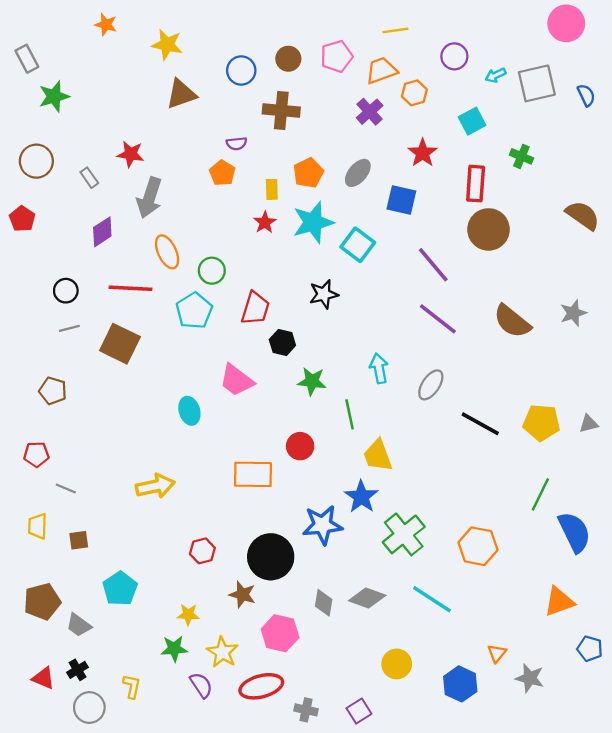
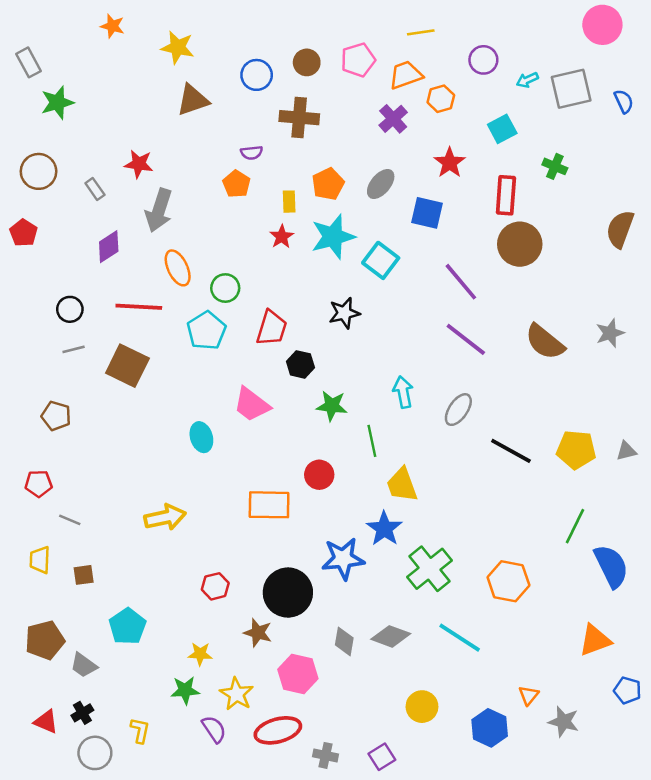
brown semicircle: (583, 215) -> (620, 229), turned -105

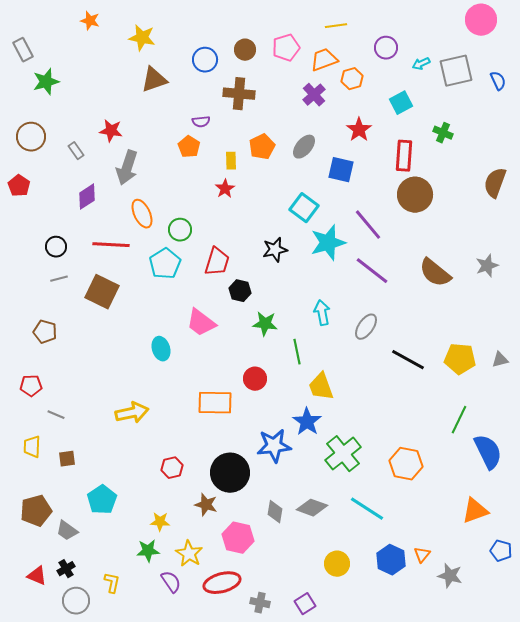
cyan star: (333, 237) -> (328, 243), moved
blue hexagon: (490, 728) -> (391, 560), moved

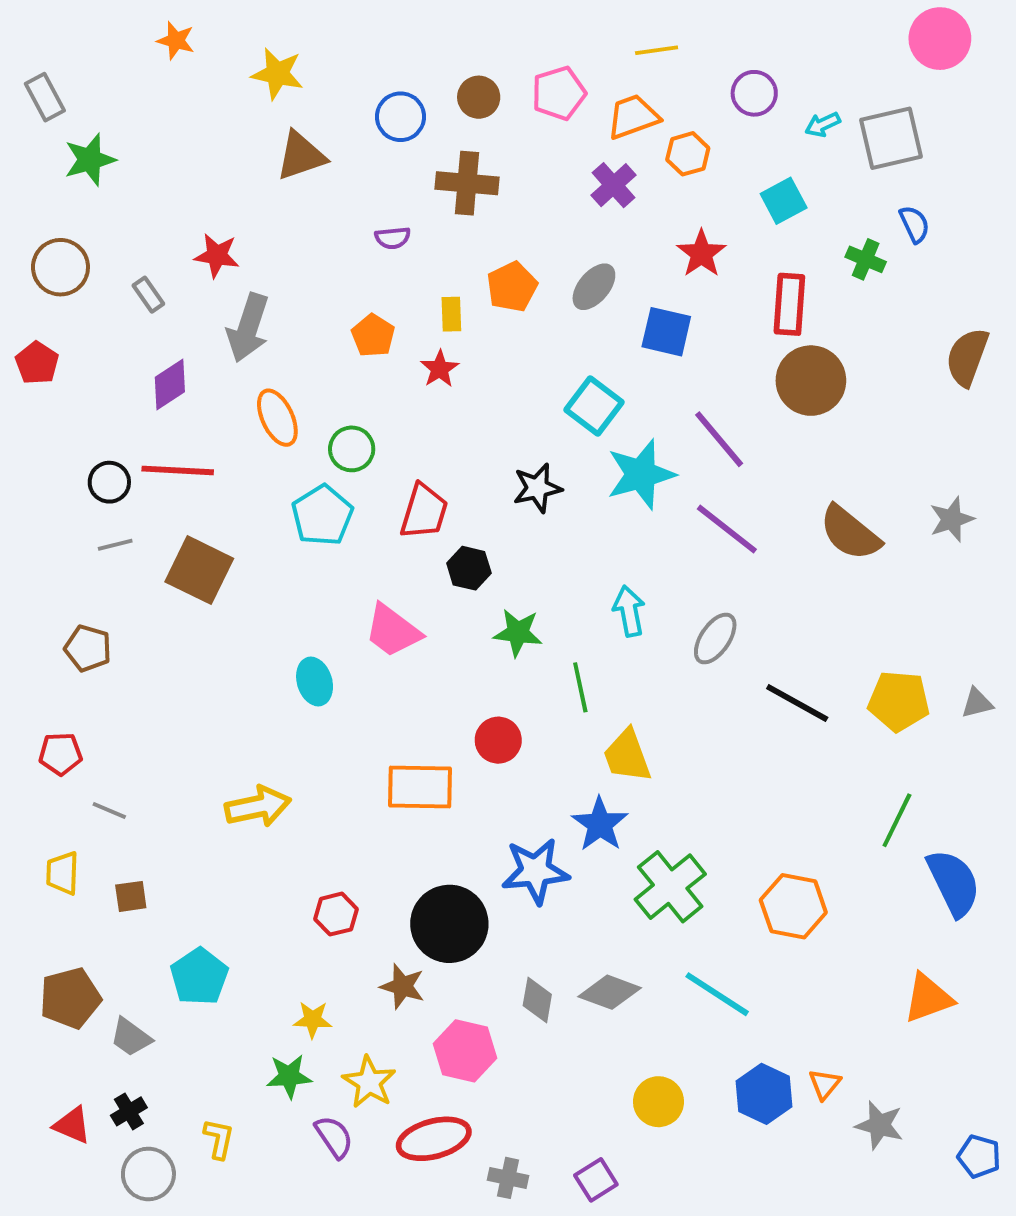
blue semicircle: (498, 81) -> (914, 224), moved
orange pentagon: (189, 147) -> (373, 336), moved
red line: (111, 245) -> (178, 470), moved
blue pentagon: (501, 551) -> (979, 1156), moved

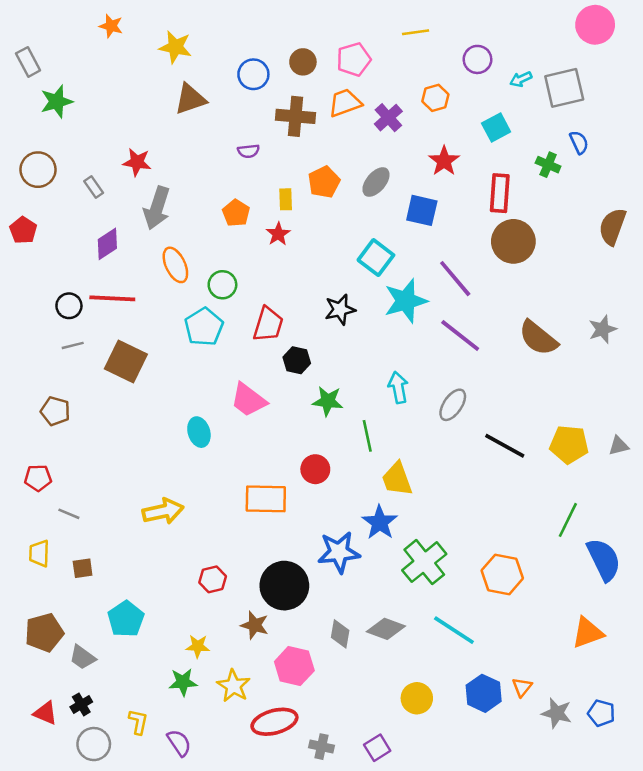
orange trapezoid: (633, 117) -> (345, 103), moved
purple semicircle: (334, 1137) -> (179, 743), moved
blue pentagon: (979, 1156) -> (601, 713), moved

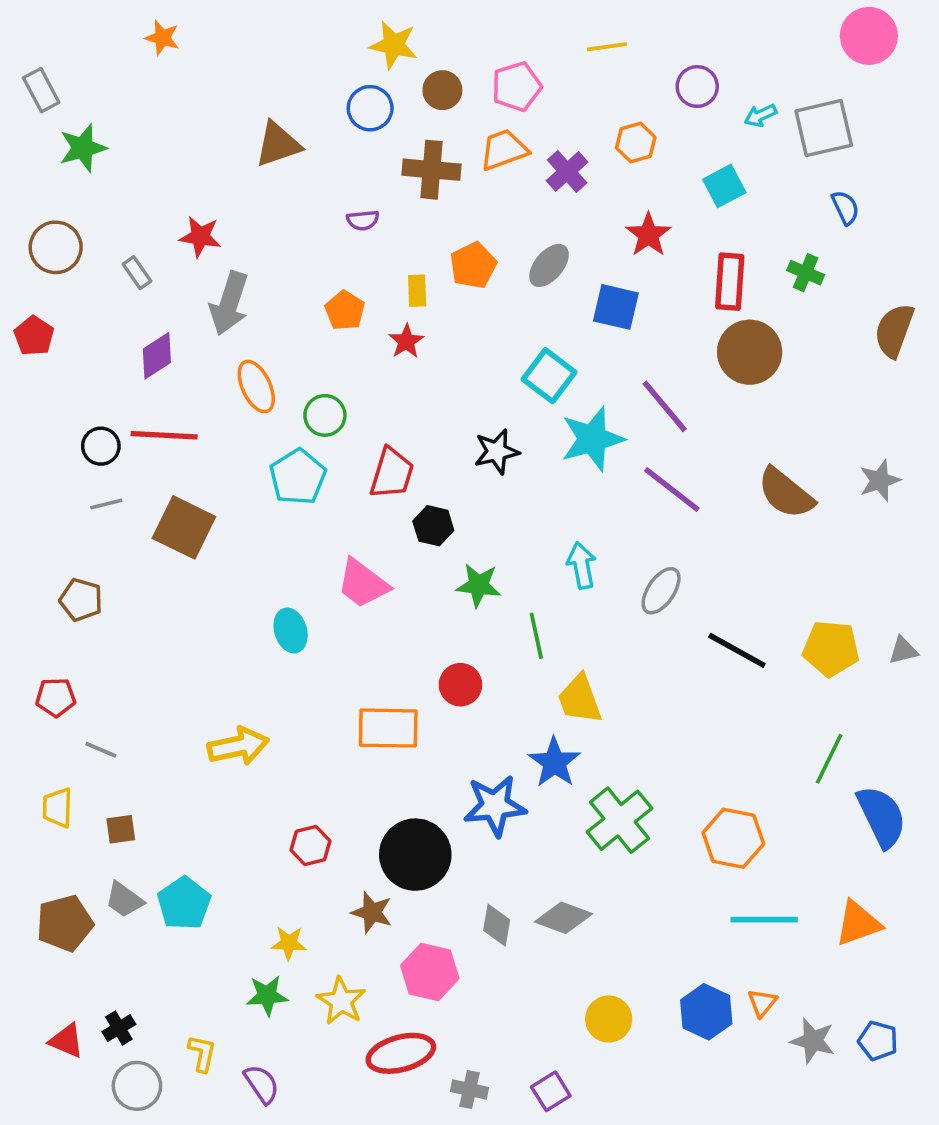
yellow star: (175, 47) -> (394, 45), moved
green cross: (548, 165) -> (806, 273), moved
cyan line: (454, 630) -> (764, 920), moved, turned -33
gray trapezoid: (83, 657) -> (124, 900), moved

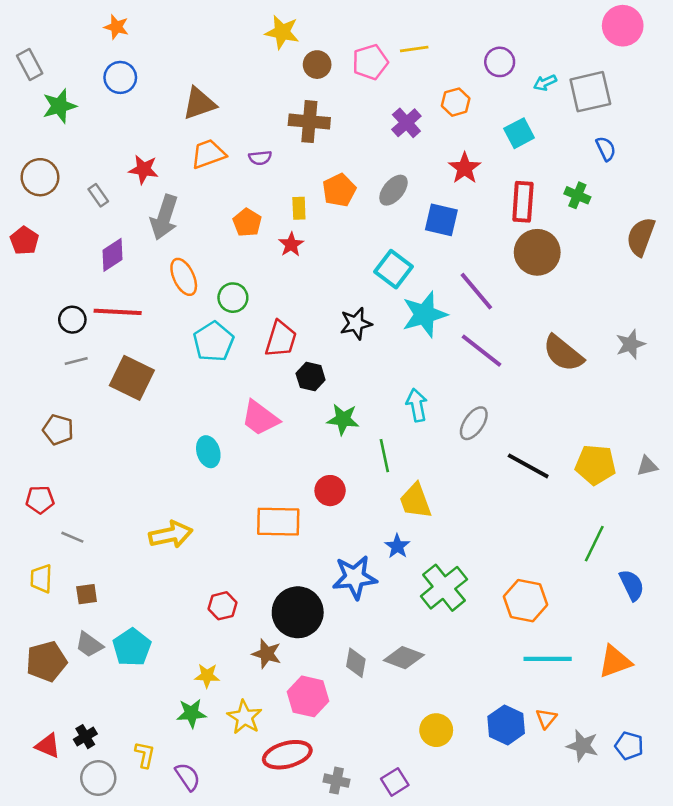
yellow line: (607, 47) -> (414, 49), moved
blue circle: (370, 108) -> (120, 77), moved
orange trapezoid: (504, 150) -> (208, 154), moved
blue star: (554, 762) -> (397, 546), size x0.7
blue semicircle: (882, 817) -> (632, 585), size x0.7

